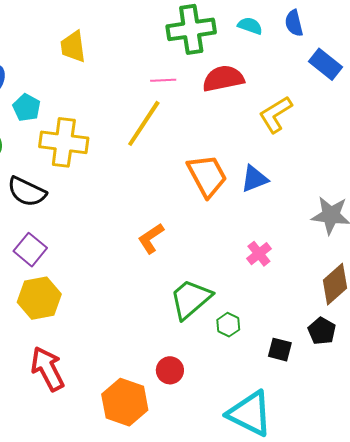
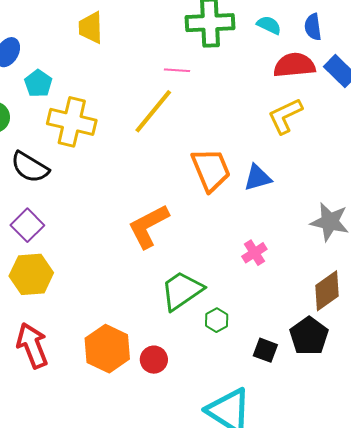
red semicircle: (223, 79) -> (294, 65), moved
orange L-shape: (151, 238) -> (148, 226), size x1.5
black pentagon: (322, 331) -> (309, 336), size x1.4
orange hexagon: (125, 402) -> (107, 349), moved

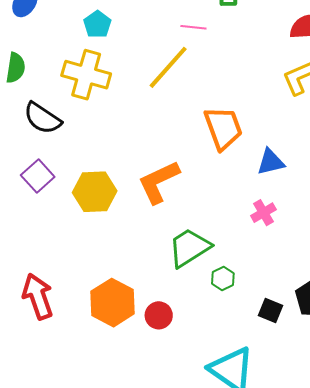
cyan pentagon: (38, 83) -> (97, 24), moved
blue triangle: (258, 178) -> (271, 162), moved
yellow hexagon: (31, 274) -> (95, 192), moved

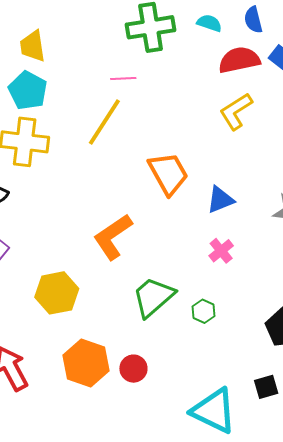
cyan pentagon: (97, 24) -> (28, 91), size x1.4
yellow hexagon: (95, 192) -> (57, 293), moved
green hexagon: (223, 279) -> (203, 311), moved
black square: (270, 311) -> (266, 387), moved, turned -30

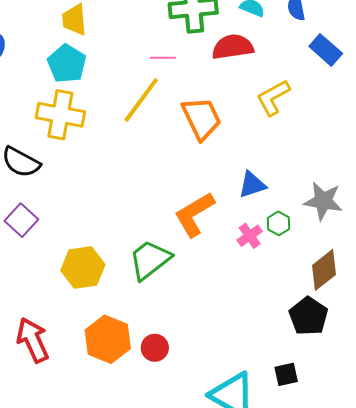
red semicircle: (239, 60) -> (233, 47), moved
orange trapezoid: (168, 173) -> (201, 118), moved
orange L-shape: (113, 237) -> (194, 214), moved
green trapezoid: (153, 297) -> (150, 260), moved
green hexagon: (203, 311) -> (278, 223), moved

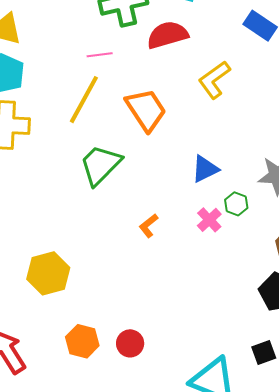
orange L-shape: (194, 214) -> (148, 226), moved, size x0.5
green trapezoid: (150, 260) -> (100, 165), moved
orange hexagon: (108, 339) -> (82, 341), size x0.7

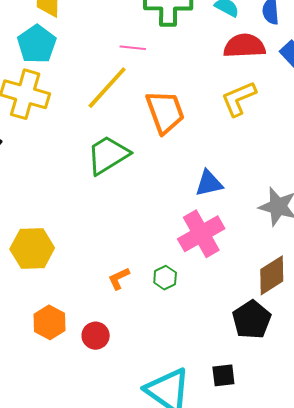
red semicircle: (167, 35) -> (244, 46), moved
green hexagon: (236, 204) -> (165, 278), moved
pink cross: (209, 220) -> (201, 234), size x1.8
orange L-shape: (148, 226) -> (119, 278), moved

